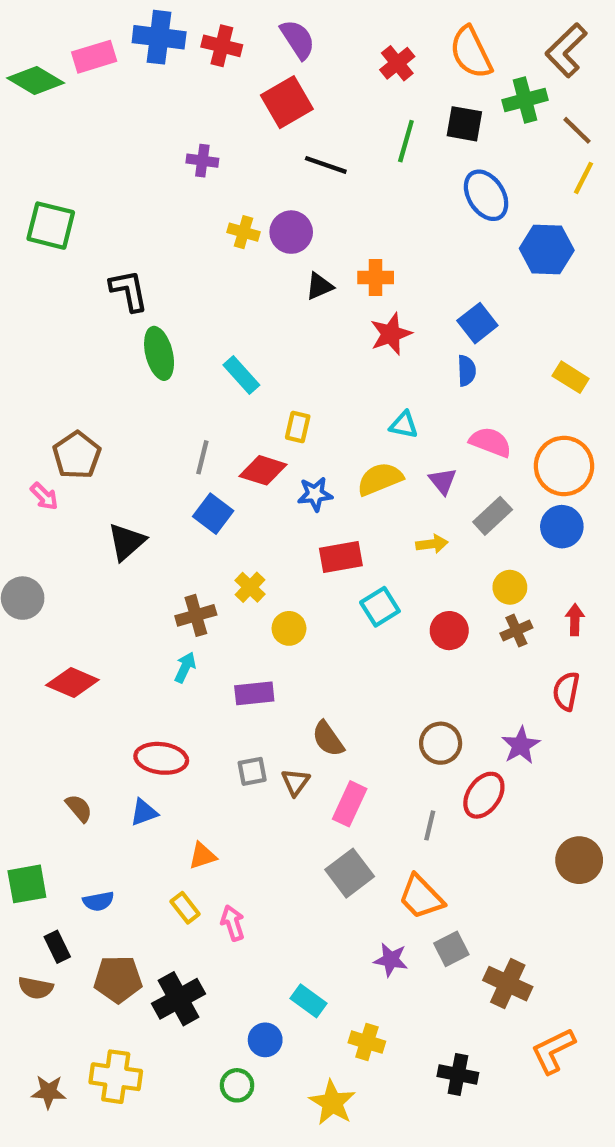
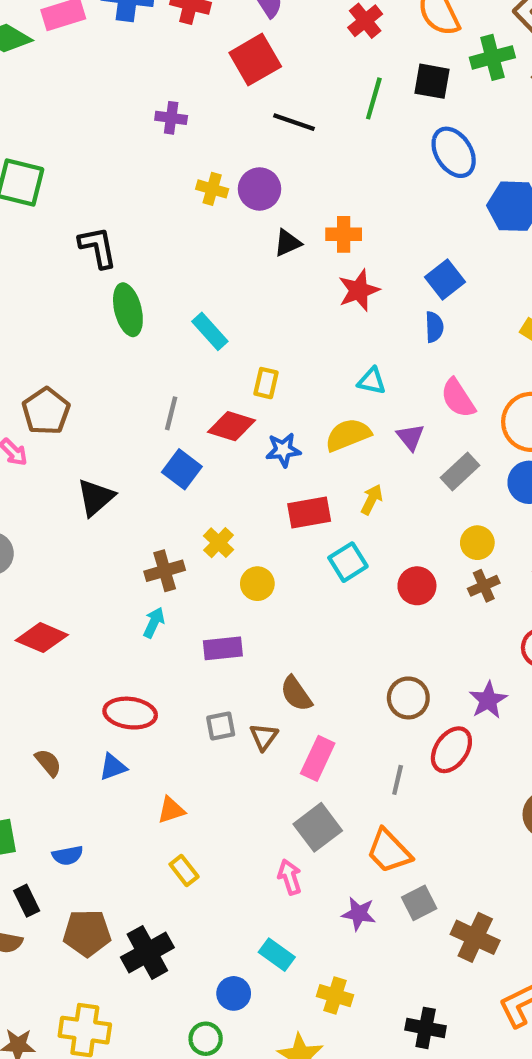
pink semicircle: (490, 442) -> (458, 398), turned -144
yellow arrow: (432, 544) -> (372, 500), moved, turned -56
yellow rectangle: (185, 908) -> (184, 870), moved
pink arrow: (233, 923) -> (290, 877), moved

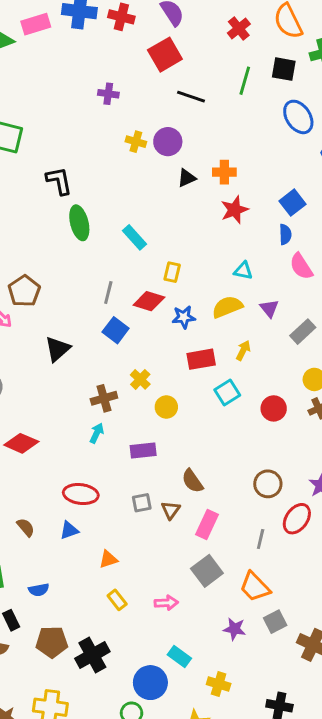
pink semicircle: (458, 398) -> (301, 266), moved
pink arrow: (290, 877) -> (166, 603), moved, turned 105
blue circle: (234, 993) -> (150, 683), size x1.5

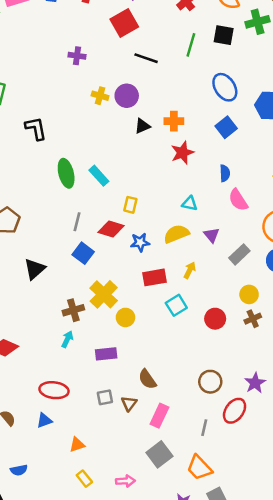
blue ellipse: (298, 117) -> (225, 87), moved
blue square: (293, 203) -> (226, 127), moved
green ellipse: (79, 223) -> (66, 173), moved
yellow cross: (140, 379) -> (104, 294), size x1.6

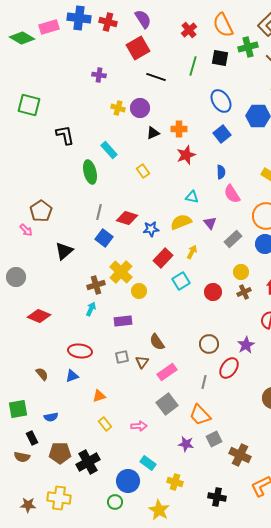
cyan rectangle: (99, 176) -> (109, 150), moved
yellow rectangle: (130, 205) -> (143, 171), moved, turned -48
red rectangle: (155, 277) -> (163, 258), turned -36
pink rectangle: (159, 416) -> (167, 372), turned 30

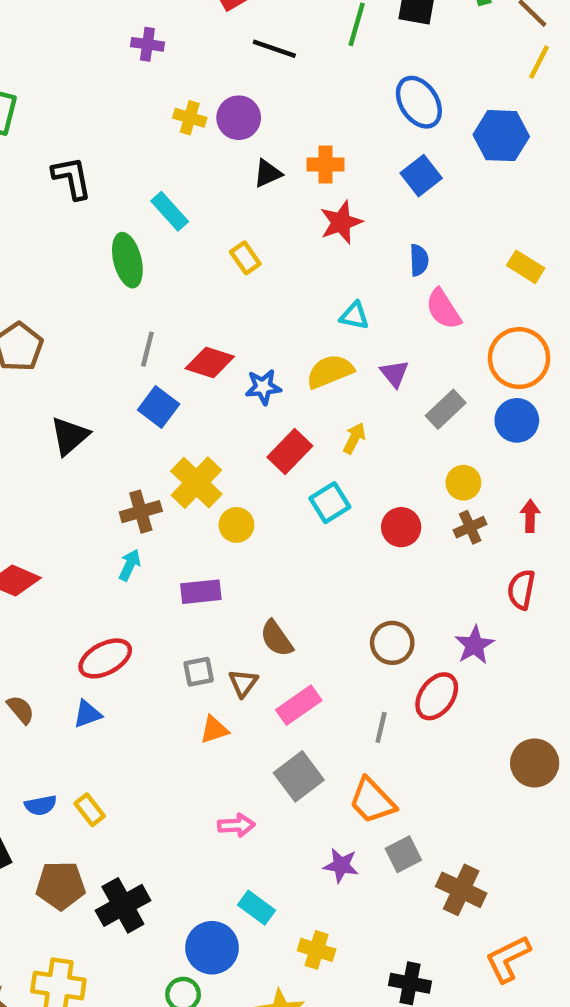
red ellipse: (80, 351) -> (105, 658), turned -35
orange triangle: (99, 396) -> (214, 730), moved
yellow rectangle: (105, 424) -> (90, 810), moved

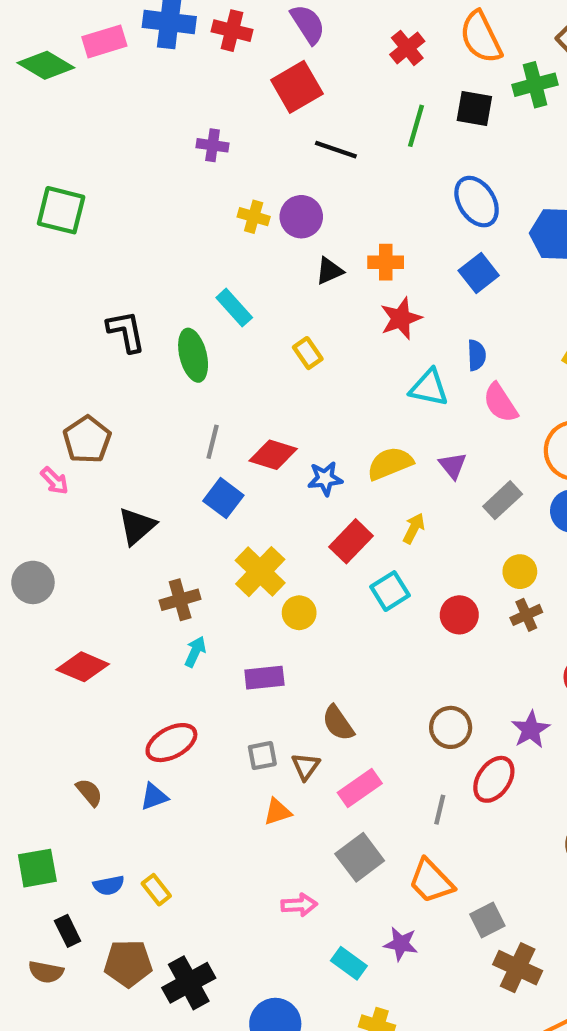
black L-shape: (72, 178) -> (126, 331), moved
cyan triangle: (354, 316) -> (429, 388), moved, size x1.4
brown cross: (141, 512) -> (180, 600), moved
gray square: (403, 854) -> (487, 920), moved
cyan rectangle: (256, 908) -> (349, 963), moved

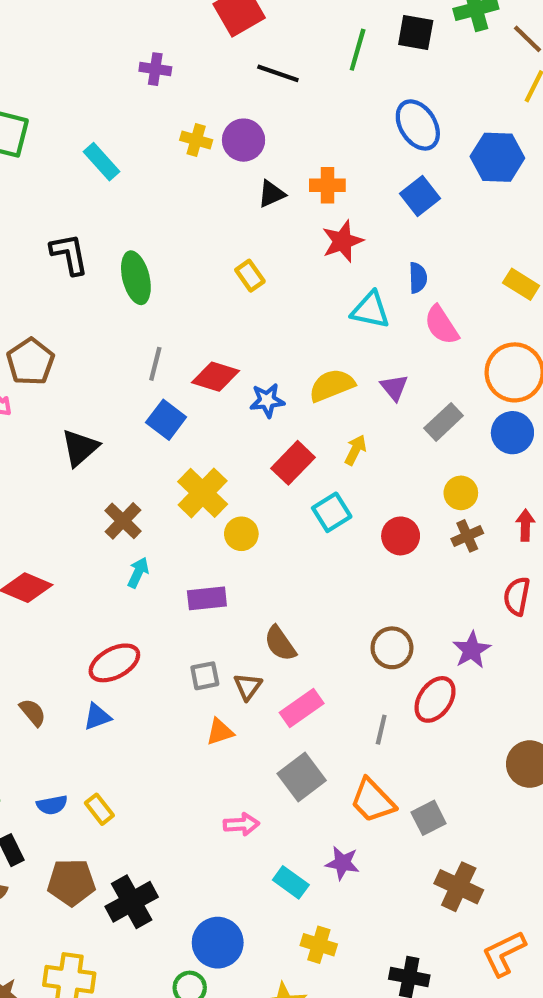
cyan rectangle: (234, 308) -> (101, 162), moved
brown cross: (180, 600) -> (123, 521), turned -30
gray square: (487, 920) -> (429, 818), moved

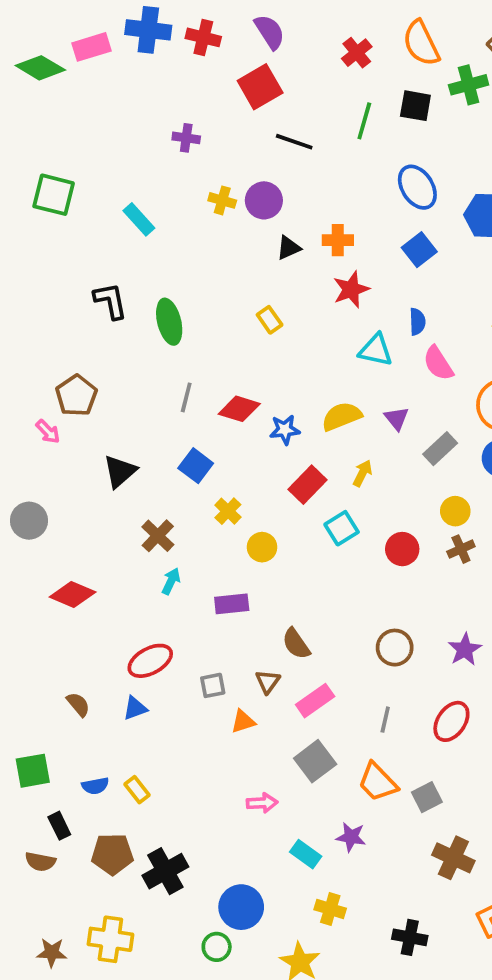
blue square: (166, 420) -> (196, 466), moved
yellow cross: (203, 493) -> (228, 511), size x0.6
gray square: (205, 676) -> (213, 685), moved
red ellipse: (435, 699) -> (451, 721), moved

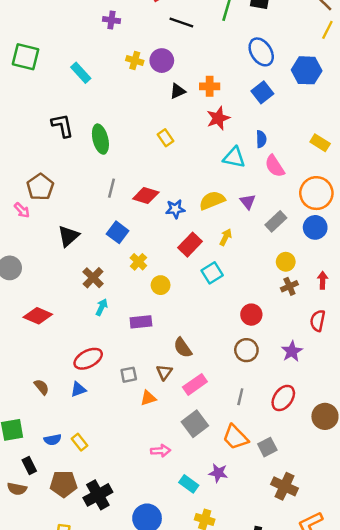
red circle: (402, 549) -> (251, 315), moved

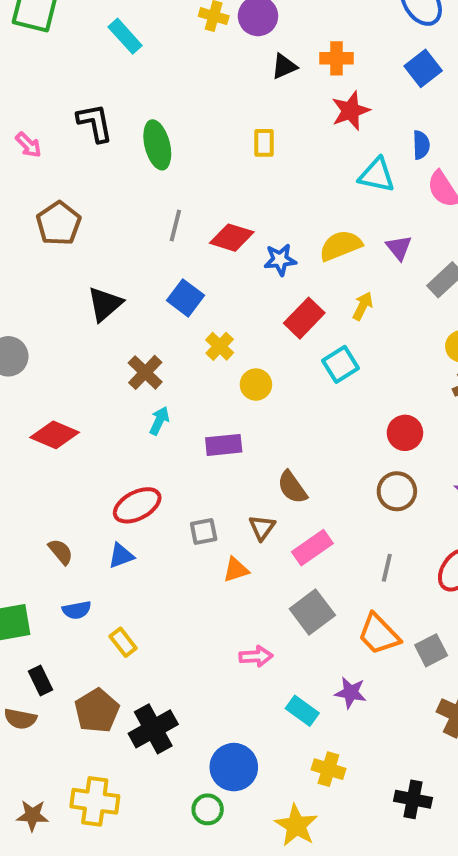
yellow rectangle: (165, 138) -> (264, 143), turned 35
pink arrow: (22, 210) -> (28, 145), moved
blue semicircle: (53, 440) -> (77, 610), moved
brown pentagon: (64, 484) -> (97, 711), turned -30

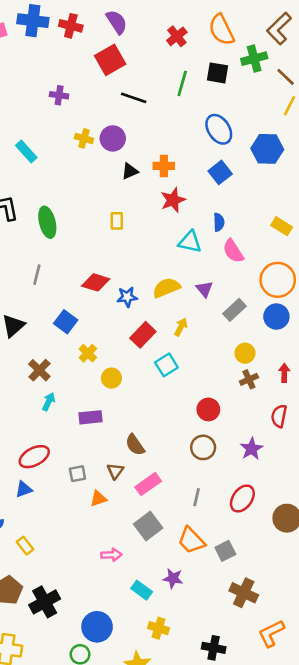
gray line: (175, 225) -> (37, 275), moved

